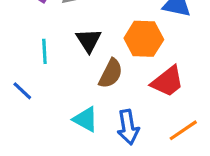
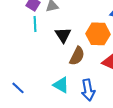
cyan line: (44, 51) -> (35, 24), moved
blue line: (22, 91) -> (18, 88), moved

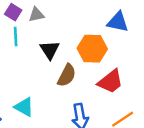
cyan triangle: (61, 85) -> (24, 107), moved

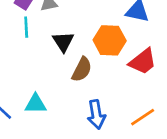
red trapezoid: (110, 81) -> (143, 62), moved
cyan triangle: (24, 107) -> (35, 104), turned -30

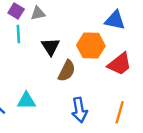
orange line: (143, 117) -> (120, 112), turned -40

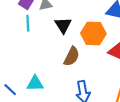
black triangle: (51, 47) -> (63, 25), moved

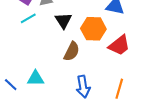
cyan line: (28, 23) -> (28, 18), turned 63

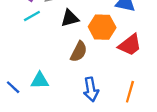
black triangle: (63, 21) -> (70, 18), turned 48

